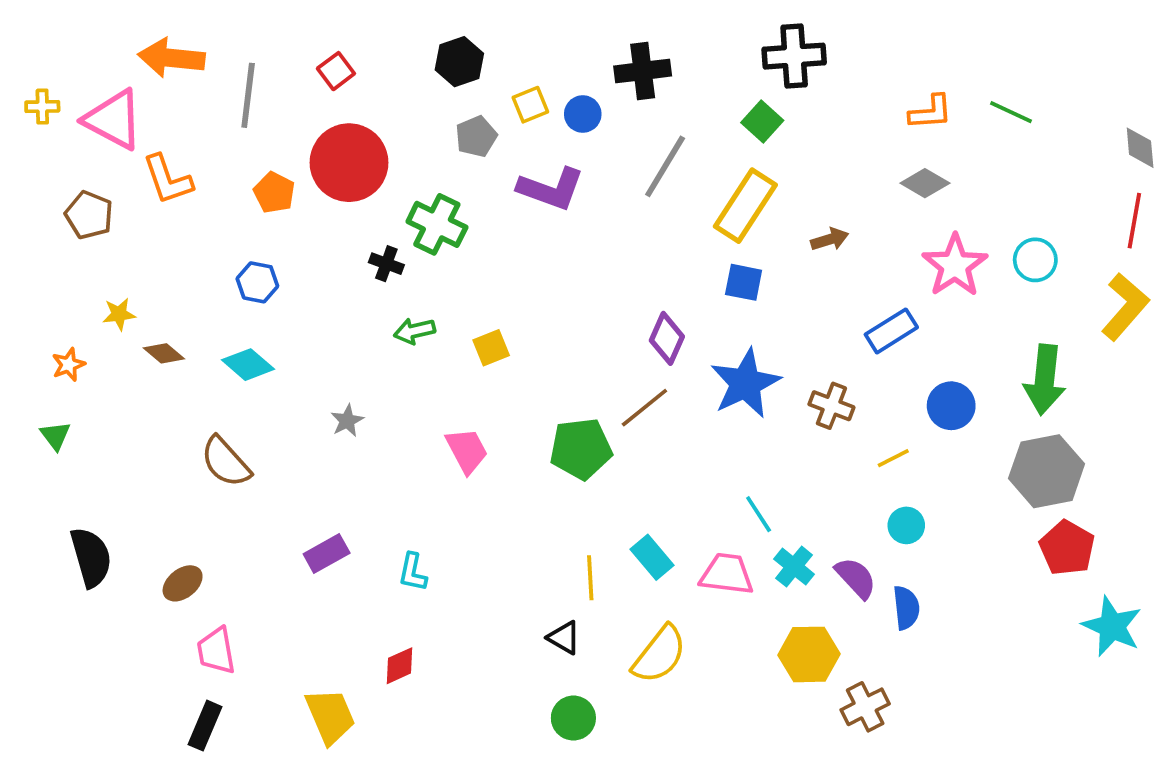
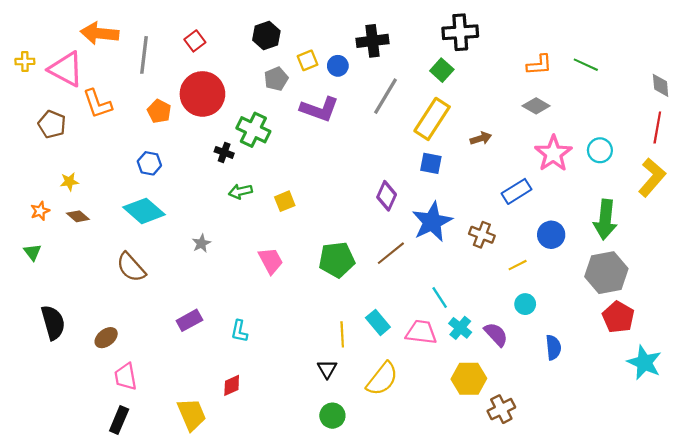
brown diamond: (164, 353) -> (78, 216), moved
cyan diamond: (248, 365) -> (144, 211), size x1.4
brown line: (644, 408) -> (391, 253), moved
blue semicircle: (906, 608) -> (553, 347), moved
black triangle: (564, 638) -> (327, 369), turned 30

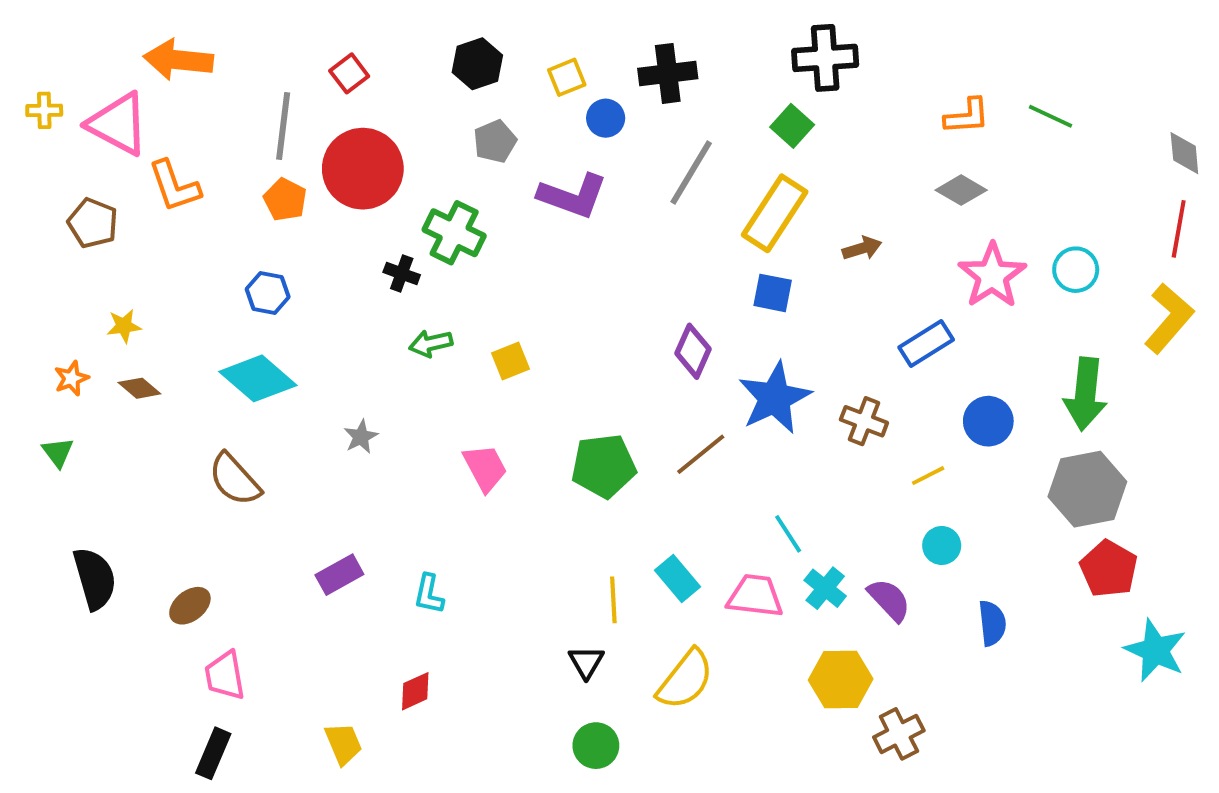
gray line: (144, 55) -> (283, 126), moved
yellow square: (308, 60) -> (567, 77), moved
yellow trapezoid: (192, 415) -> (343, 744), size x0.7

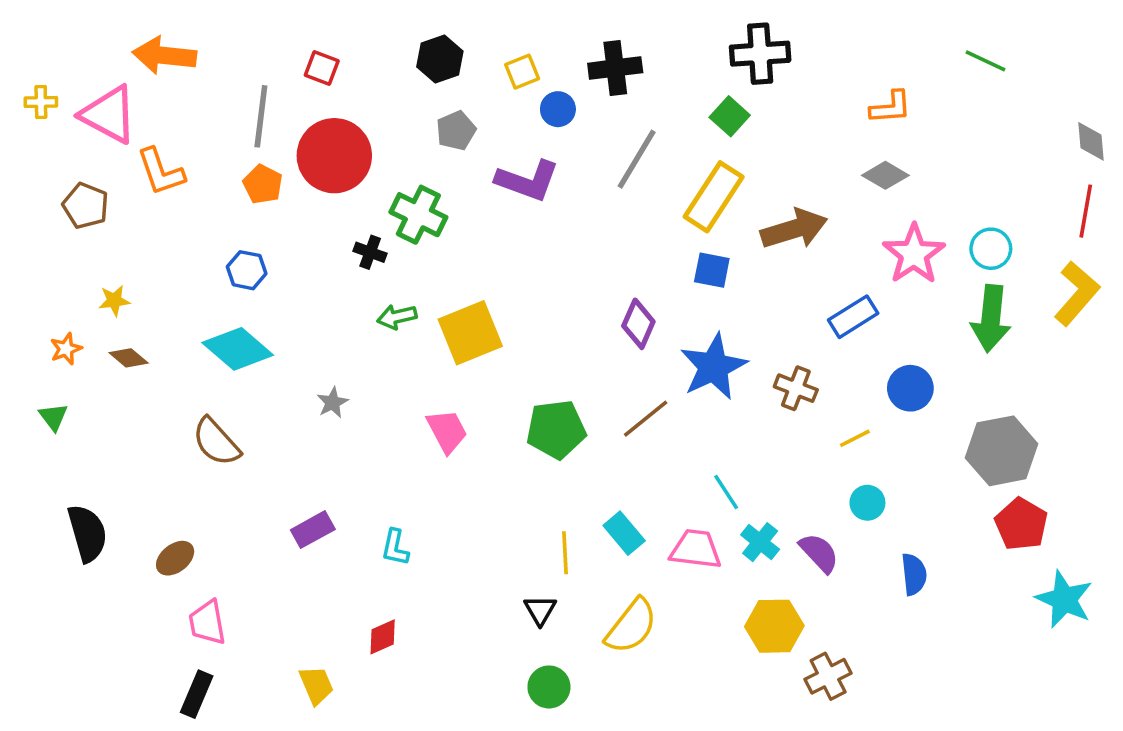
red square: (349, 73) -> (322, 68), turned -32
green line: (1050, 116) -> (985, 61), moved
brown arrow: (862, 248) -> (794, 229), size x1.8
yellow square: (510, 361) -> (470, 333), size x1.8
green arrow: (1085, 394) -> (991, 318), moved

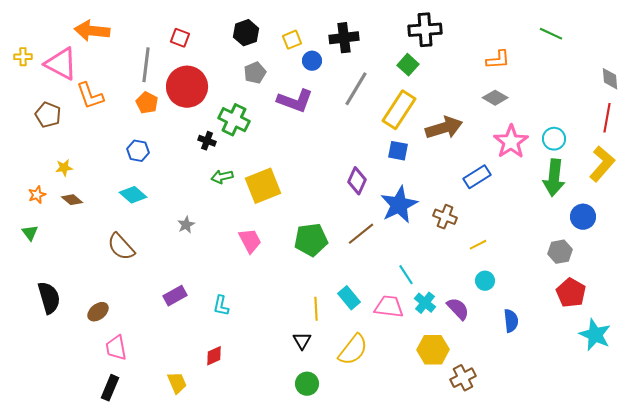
cyan diamond: (238, 349) -> (133, 195), size x0.7
blue circle: (910, 388) -> (583, 217), moved
gray hexagon: (1002, 451) -> (560, 252), size x0.6

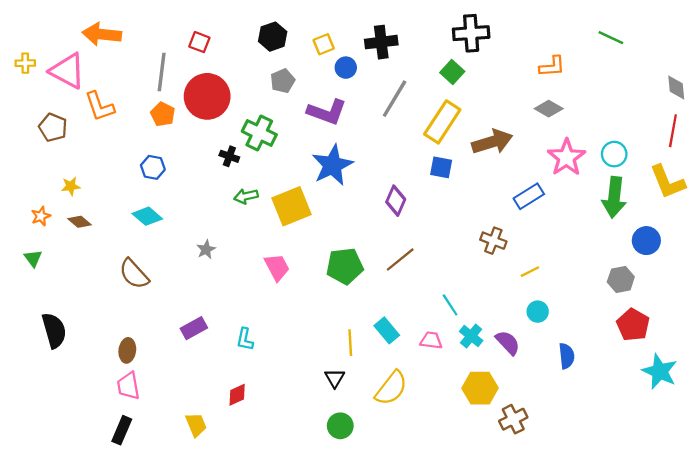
yellow L-shape: (602, 164) -> (667, 182), turned 117
blue star: (399, 205) -> (332, 165), moved
pink trapezoid: (389, 307) -> (431, 340), size x0.7
brown ellipse: (98, 312) -> (127, 350), moved, turned -45

